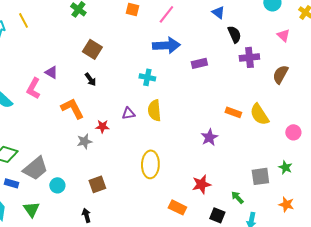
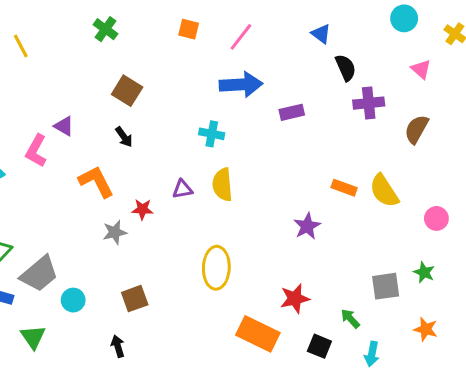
orange rectangle: (177, 207) -> (258, 334), size x1.5

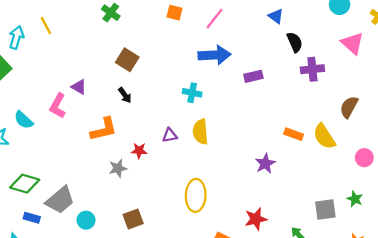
pink triangle: (421, 69) -> (353, 43), size x1.5
brown semicircle: (416, 129) -> (349, 107), moved
orange L-shape: (96, 182) -> (104, 129), turned 104

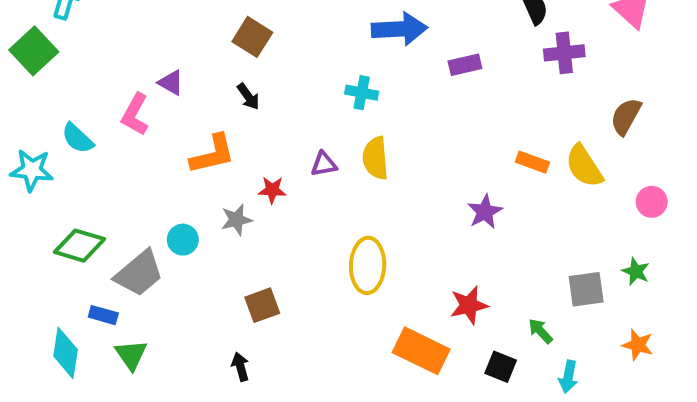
blue rectangle: (32, 218) -> (103, 315), moved
cyan circle: (86, 220) -> (183, 240), moved

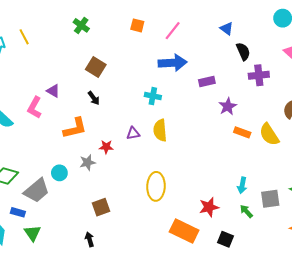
purple star: (485, 212) -> (228, 106), moved
green arrow: (540, 331) -> (246, 211), moved
cyan arrow: (568, 377) -> (242, 185), moved

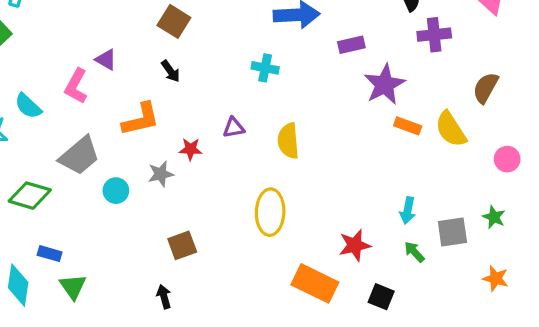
purple star: (228, 106) -> (384, 84), size x1.4
yellow semicircle: (160, 130) -> (288, 141), moved
gray trapezoid: (37, 191) -> (79, 156), moved

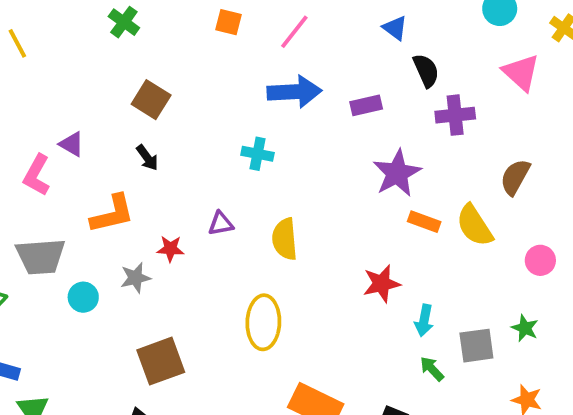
purple rectangle: (351, 45) -> (366, 105), moved
gray trapezoid: (79, 156) -> (41, 256), turned 36
brown square: (182, 245) -> (161, 361), size x1.4
red star: (355, 245) -> (382, 284), moved

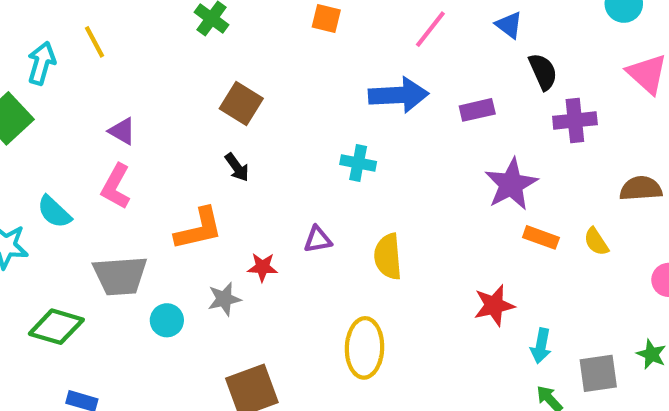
pink line: (294, 32) -> (430, 29), moved
purple triangle: (72, 144) -> (122, 131), moved
brown semicircle: (515, 177) -> (641, 189), turned 57
yellow semicircle: (475, 225) -> (596, 242), size x0.6

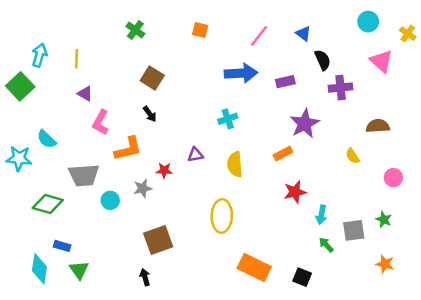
yellow line: (95, 42) -> (77, 59), moved, turned 30
cyan cross: (358, 163) -> (228, 119), moved, turned -30
pink L-shape: (116, 186) -> (101, 122), moved
orange rectangle: (541, 237) -> (283, 154), moved, turned -48

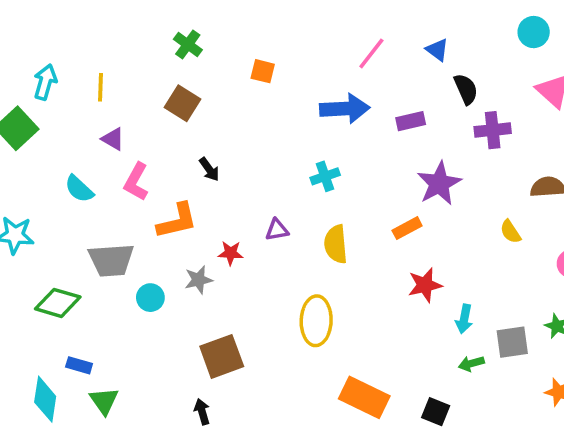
orange square: (200, 30) -> (263, 71), moved
brown square: (152, 78) -> (182, 103), moved
cyan semicircle: (47, 139) -> (79, 189), moved
green arrow: (326, 245) -> (471, 364), turned -63

